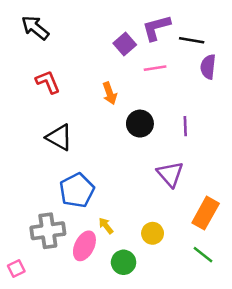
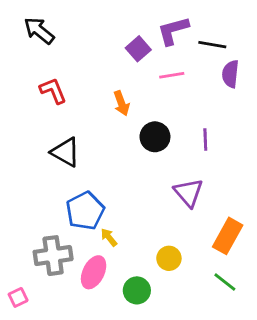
yellow arrow: (106, 226) -> (109, 237), moved

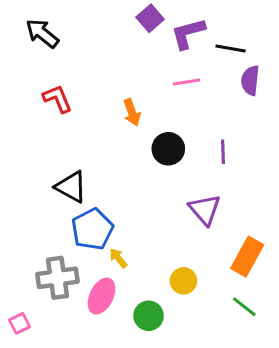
purple square: (138, 49) -> (150, 18), moved
black triangle: (66, 152) -> (71, 187), moved

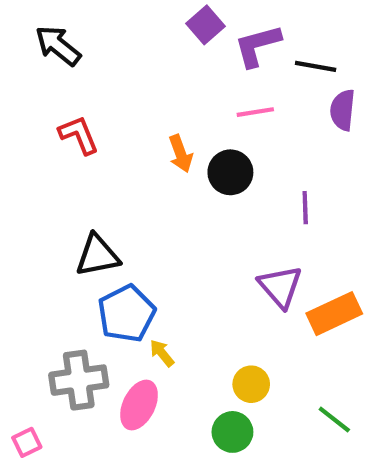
black circle: (168, 149) -> (230, 172), moved
black triangle: (71, 187) -> (97, 255), turned -40
orange rectangle: (247, 257) -> (334, 314), moved, turned 36
green circle: (149, 316) -> (232, 432), moved

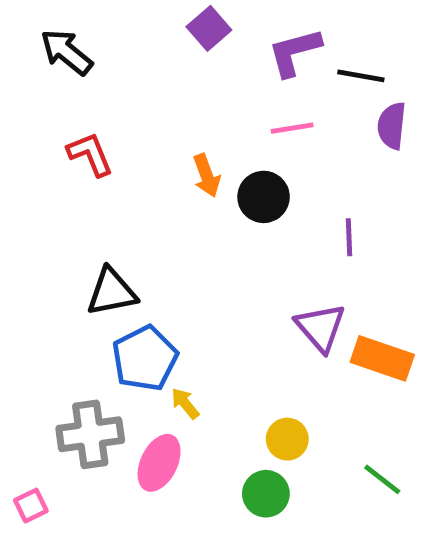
purple square: (205, 25) -> (209, 28), moved
orange rectangle: (334, 314) -> (382, 358), turned 44

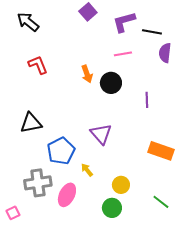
black triangle: (112, 292) -> (31, 123), moved
purple triangle: (321, 328) -> (101, 134), moved
yellow arrow: (185, 403) -> (87, 170), moved

